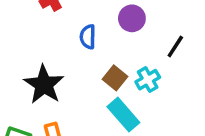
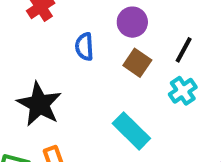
brown square: (115, 78) -> (137, 63), moved
cyan cross: (148, 80) -> (183, 91), moved

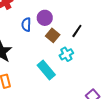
purple circle: (132, 22) -> (45, 18), moved
cyan cross: (183, 91) -> (66, 54), moved

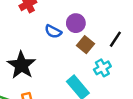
blue semicircle: (26, 25) -> (53, 31), turned -64

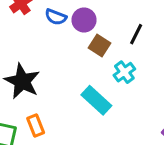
blue semicircle: (53, 31) -> (56, 17), moved

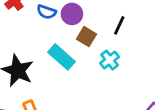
cyan rectangle: (96, 100) -> (61, 57), moved

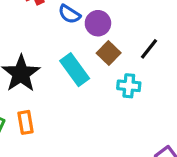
cyan cross: (110, 60) -> (129, 86), turned 30

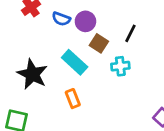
orange rectangle: (26, 122) -> (73, 99), moved

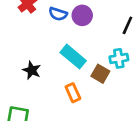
brown square: (99, 43) -> (100, 74), moved
black star: (32, 74) -> (32, 70), size x0.6

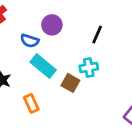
blue semicircle: (58, 14) -> (30, 41), moved
orange rectangle: (73, 93) -> (31, 103), moved

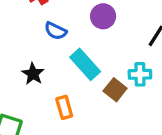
blue semicircle: (30, 41) -> (56, 31), moved

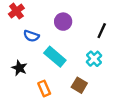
cyan cross: (140, 74) -> (94, 59), turned -35
brown square: (115, 90) -> (79, 85), moved

